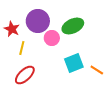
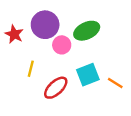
yellow line: (22, 48) -> (31, 69), moved
red ellipse: (25, 75) -> (56, 88), moved

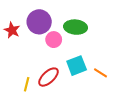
green ellipse: (87, 31) -> (76, 27), turned 30
yellow line: (31, 69) -> (27, 84), moved

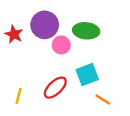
orange line: (101, 73) -> (103, 99), moved
yellow line: (27, 84) -> (19, 96), moved

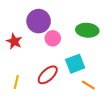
green ellipse: (86, 31) -> (87, 30), moved
red star: (14, 34) -> (14, 41), moved

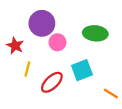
yellow line: (16, 82) -> (27, 69), moved
orange line: (88, 85) -> (111, 93), moved

